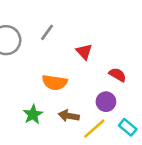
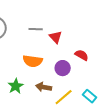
gray line: (47, 32) -> (36, 29), moved, turned 56
purple circle: (106, 102) -> (63, 68), moved

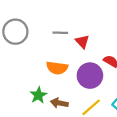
purple circle: (63, 68) -> (90, 76), size x1.5
brown arrow: (44, 87) -> (59, 103), moved

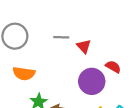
orange semicircle: (57, 68) -> (24, 73), moved

